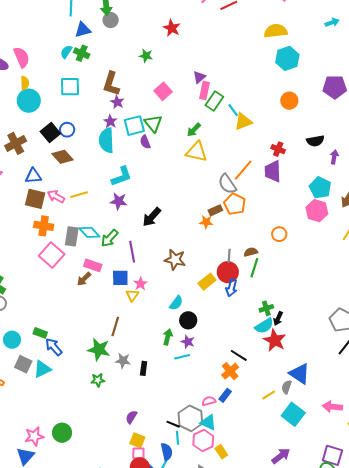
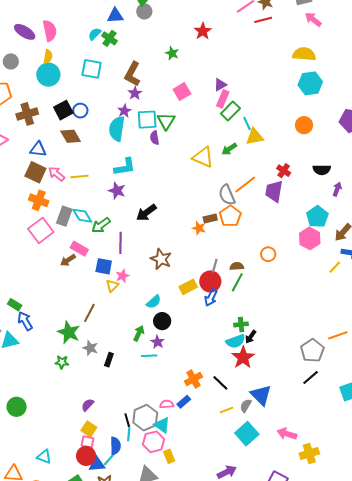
green arrow: (194, 130) -> (229, 149), moved
black line: (239, 355) -> (220, 383), moved
black line: (173, 424) -> (127, 420), turned 40

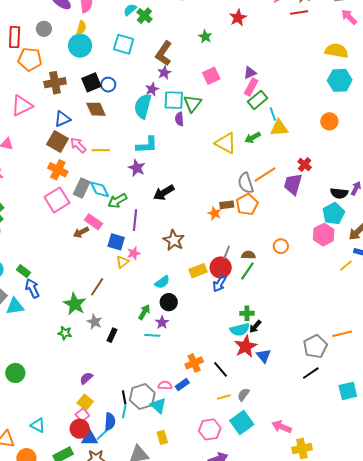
blue triangle: (38, 149) -> (62, 119), turned -36
black semicircle: (322, 170) -> (339, 193), moved
blue triangle: (261, 395) -> (264, 356), moved, size x0.7
pink square: (88, 442) -> (82, 415), turned 32
pink hexagon: (154, 442) -> (210, 429), moved

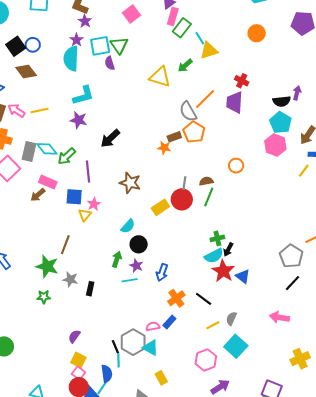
blue arrow: (220, 284) -> (162, 272), moved
pink arrow: (282, 427) -> (279, 317), moved

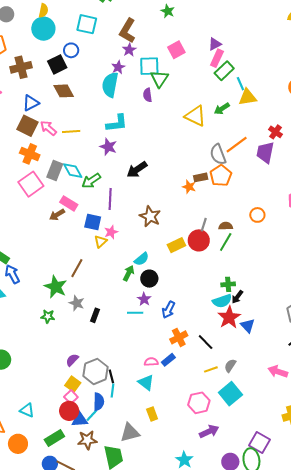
blue circle: (33, 45) -> (71, 50), moved
cyan square: (100, 46) -> (149, 66), moved
green arrow: (117, 259) -> (129, 273), moved
gray hexagon: (133, 342) -> (96, 371), moved

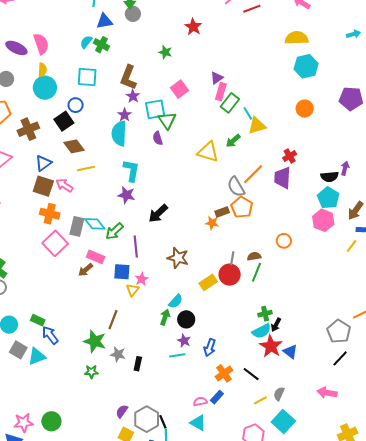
cyan L-shape: (117, 123) -> (131, 171), turned -65
yellow line: (71, 131) -> (86, 168), moved
red cross: (276, 132) -> (290, 156), turned 32

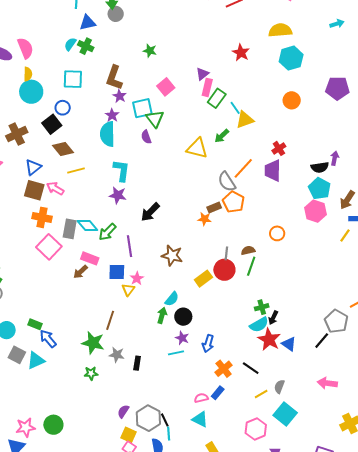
red star: (193, 27) -> (241, 53), moved
black line: (340, 358) -> (322, 341), moved

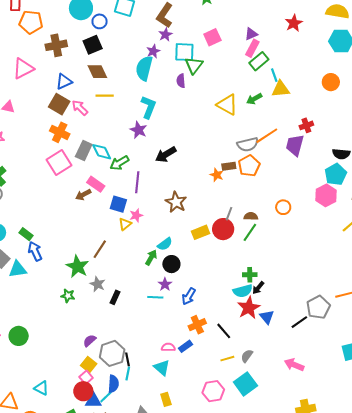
blue circle: (63, 108) -> (100, 21), moved
gray semicircle: (227, 182) -> (248, 144), turned -85

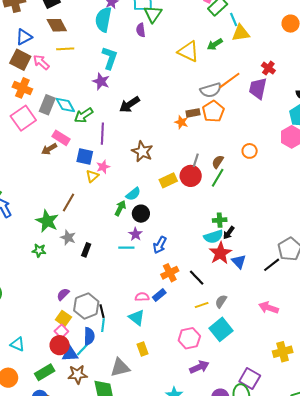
red cross: (306, 125) -> (268, 68), turned -32
brown semicircle: (251, 216) -> (218, 162), turned -56

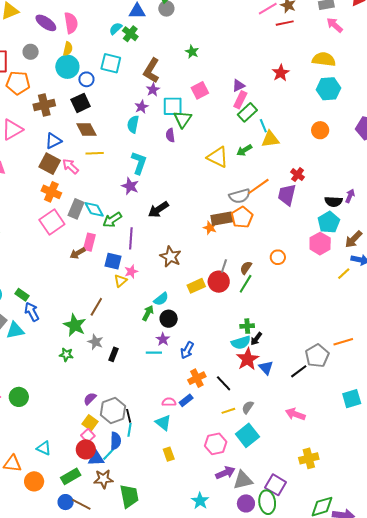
cyan semicircle: (103, 19) -> (133, 124), size x0.7
brown rectangle: (193, 113) -> (222, 219), size x1.5
pink rectangle: (61, 138) -> (89, 242), turned 72
gray triangle: (120, 367) -> (243, 480), moved

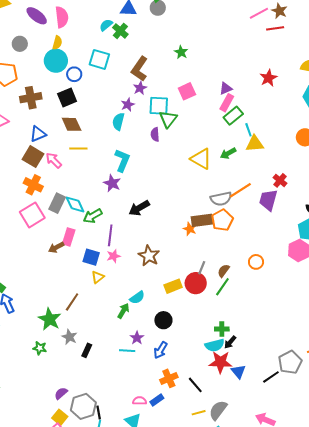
pink star: (131, 272) -> (114, 256), moved
black circle: (169, 319) -> (163, 320), moved
red star: (248, 359) -> (220, 362), turned 30
gray semicircle: (248, 407) -> (218, 410), size x1.5

